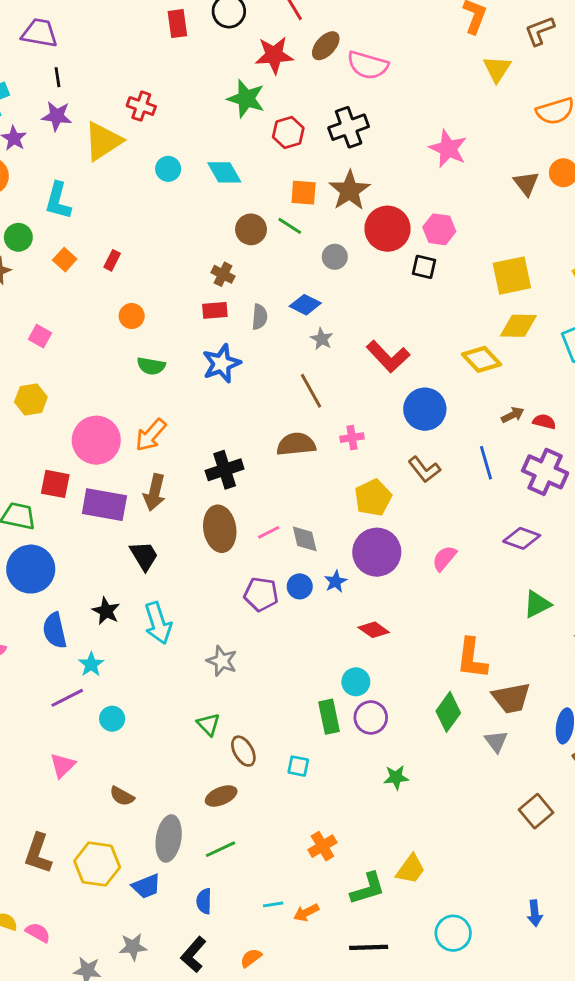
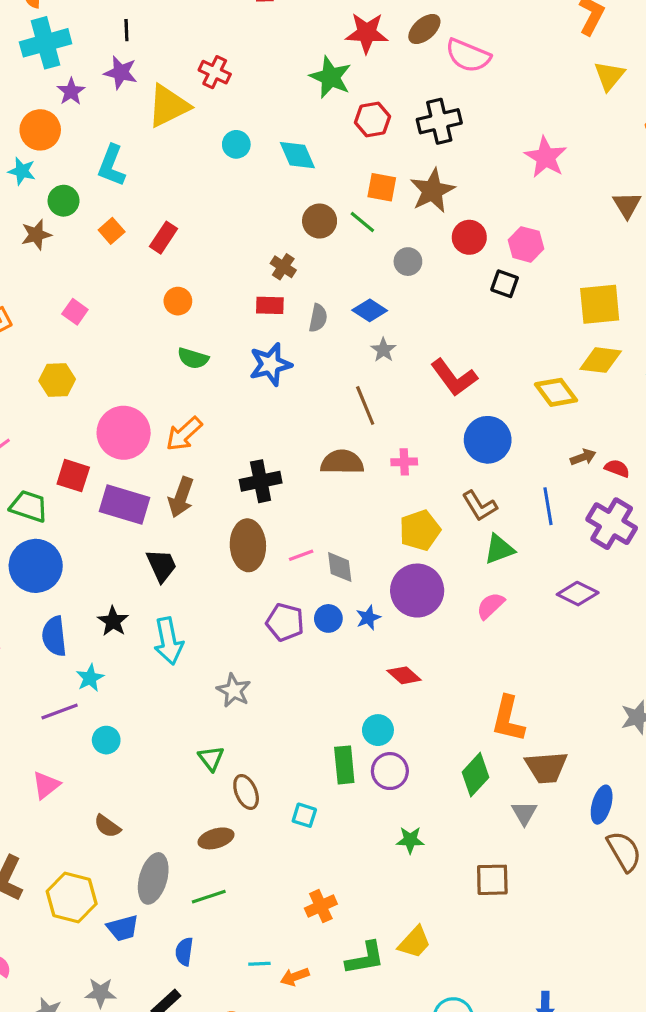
red circle: (387, 229) -> (469, 237), size x0.7
red rectangle: (112, 260) -> (163, 238), size x1.4
green triangle: (537, 604) -> (499, 549), moved
brown square: (536, 811) -> (492, 880), moved, turned 32

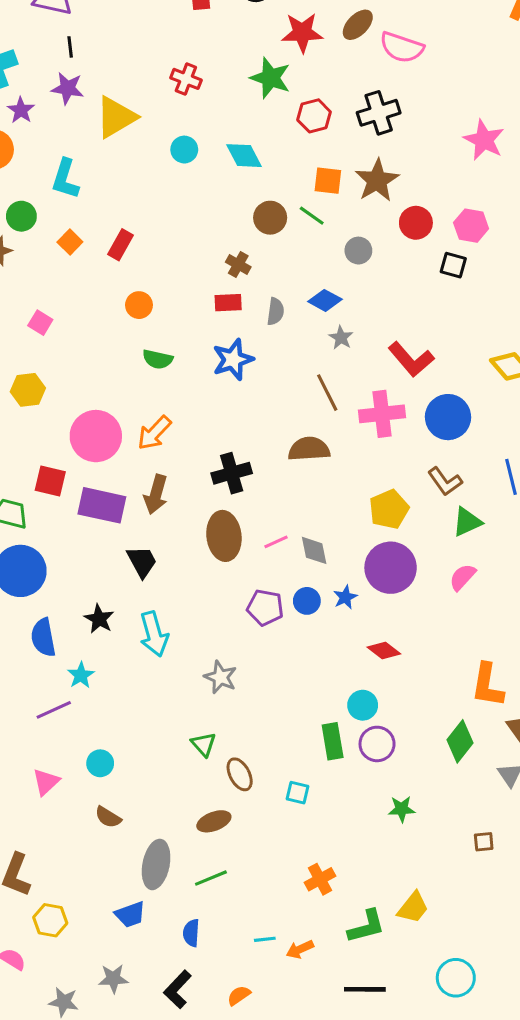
red cross: (215, 72) -> (186, 79), moved
pink cross: (404, 462) -> (382, 414), moved, size x1.8
cyan circle: (106, 740) -> (100, 763), moved
brown square: (492, 880) -> (484, 842), size x0.6
yellow hexagon: (72, 898) -> (50, 920), moved, size x0.7

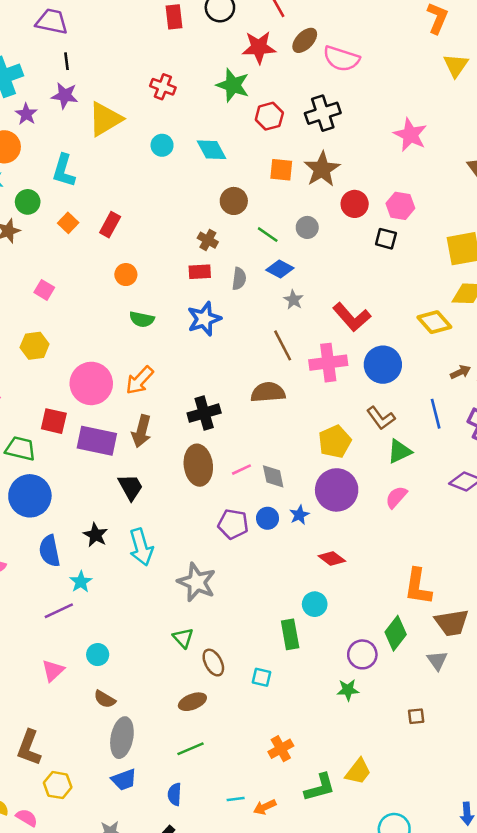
green line: (312, 216) -> (268, 235), moved
gray star: (221, 677) -> (197, 582), size x1.4
purple circle: (377, 744) -> (362, 654), moved
gray ellipse: (156, 864) -> (122, 738), moved

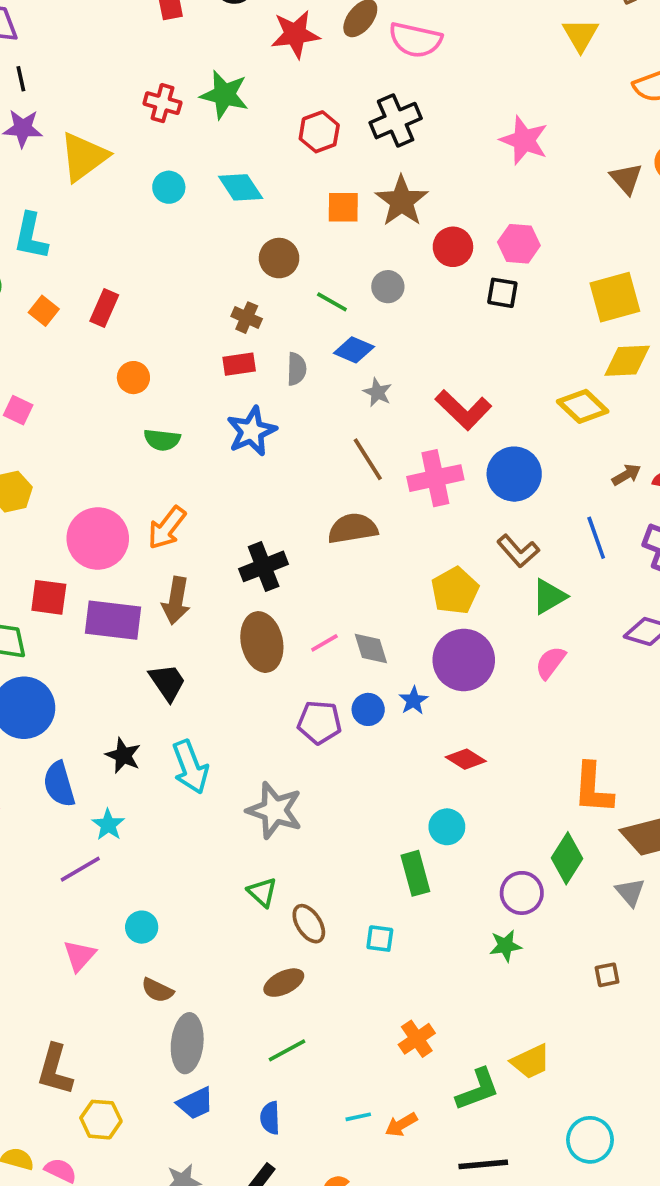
green star: (233, 85) -> (224, 95), moved
yellow trapezoid: (358, 771) -> (531, 1062), turned 32

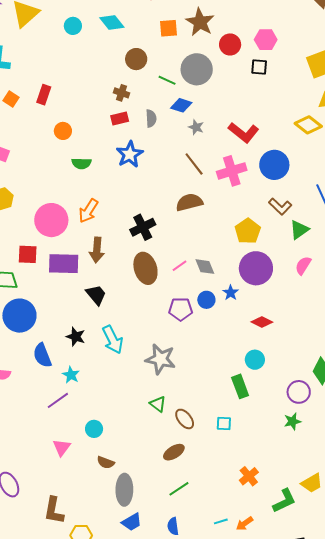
gray circle: (388, 287) -> (197, 69), size x1.8

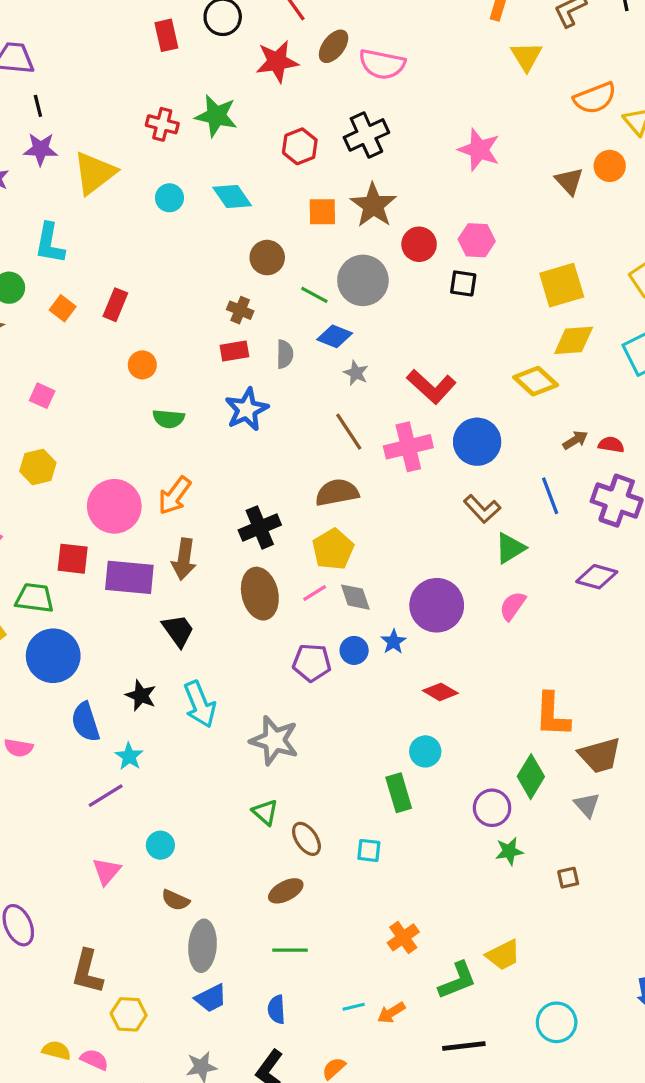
yellow pentagon: (248, 231) -> (333, 549), moved
green star: (292, 421) -> (509, 851), moved
green line: (179, 489) -> (290, 950), turned 30

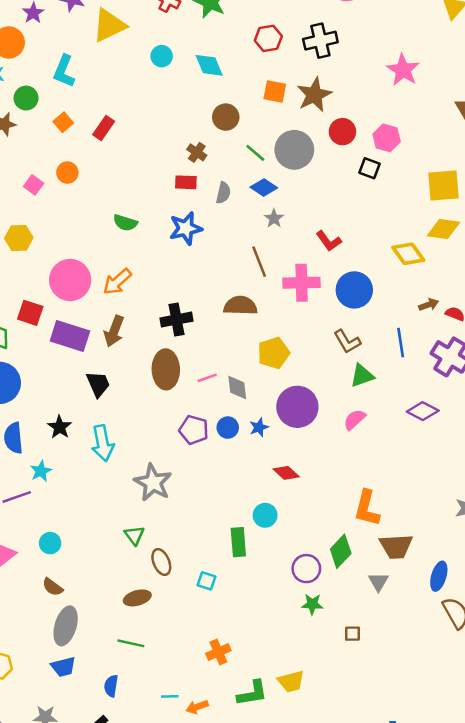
orange circle: (142, 365) -> (67, 173), moved
red L-shape: (431, 387) -> (329, 241), size x0.7
yellow pentagon: (333, 549) -> (274, 353), moved

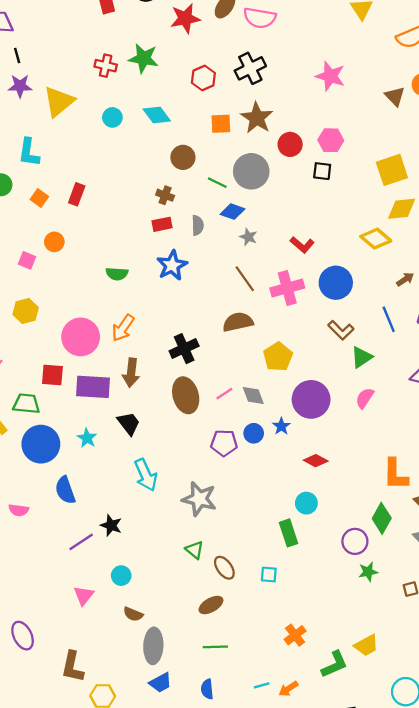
black star: (60, 427) -> (111, 525), moved
cyan star: (41, 471) -> (87, 438), moved

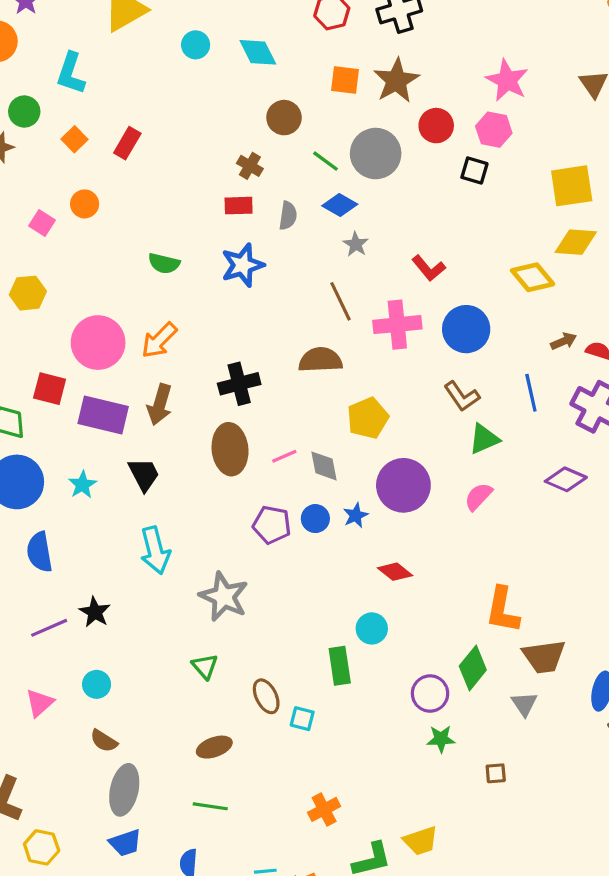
pink star: (330, 76) -> (507, 80), moved
brown ellipse: (224, 568) -> (266, 696), moved

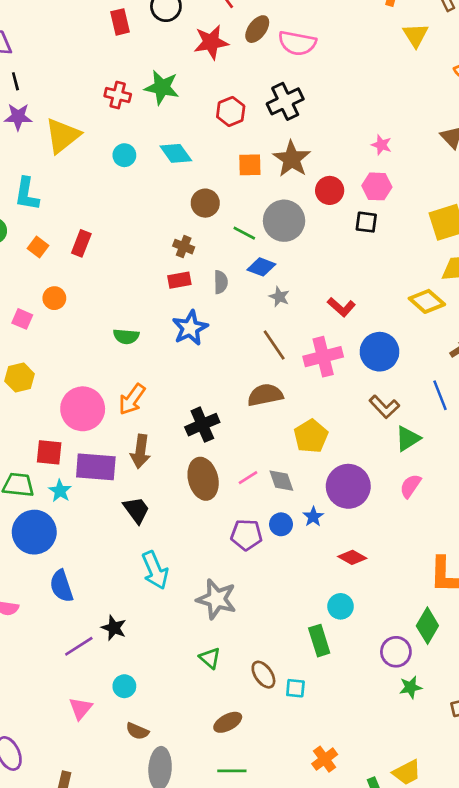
pink star: (507, 80) -> (381, 145), size x0.6
cyan star: (82, 485) -> (60, 491), moved

